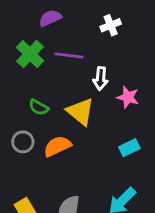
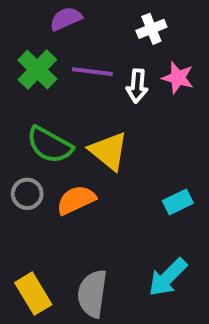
white arrow: (101, 79) -> (137, 86), moved
pink star: (128, 97) -> (178, 78), moved
green semicircle: (39, 107) -> (50, 145), size x1.6

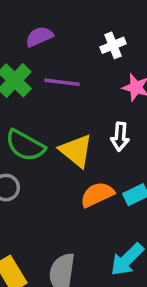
white arrow: (137, 86) -> (120, 137), moved
orange semicircle: (76, 200) -> (97, 195), moved

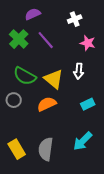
purple line: (62, 82) -> (46, 40), turned 42
orange semicircle: (97, 195) -> (47, 104), moved

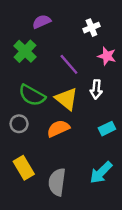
purple line: (46, 40) -> (69, 64), moved
yellow rectangle: (17, 149) -> (24, 168), moved

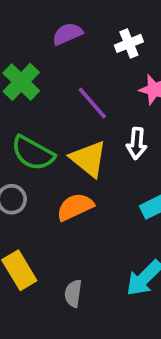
purple semicircle: (42, 22) -> (67, 34), moved
gray semicircle: (57, 182) -> (73, 293), size x0.6

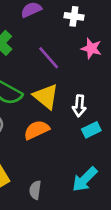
white cross: (129, 43) -> (74, 16), turned 30
white arrow: (137, 143) -> (79, 106), moved

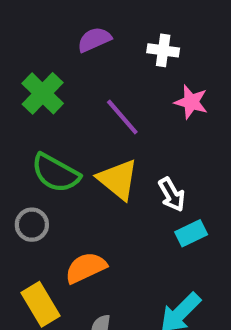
white arrow: (79, 106) -> (172, 195), turned -35
orange semicircle: (37, 130) -> (86, 268), moved

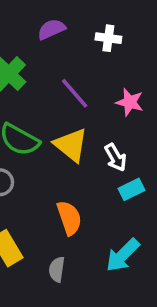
pink star: (191, 102) -> (130, 102), moved
orange semicircle: (86, 268) -> (69, 218), moved, turned 96

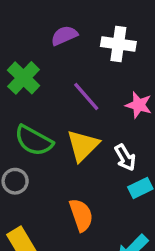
white cross: (108, 38) -> (118, 44), size x1.4
yellow triangle: (71, 145) -> (83, 146), turned 36

